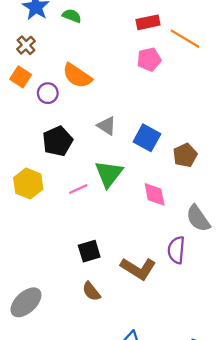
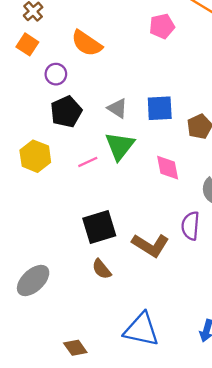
purple circle: (48, 93) -> (56, 74), moved
gray triangle: (107, 126) -> (117, 108), moved
blue square: (147, 138) -> (160, 108), turned -32
black square: (89, 251) -> (99, 227), size x1.4

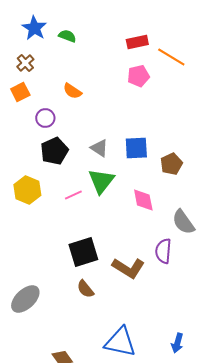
orange semicircle: (87, 43) -> (72, 91), size x0.7
orange square: (27, 44) -> (20, 92), turned 30

